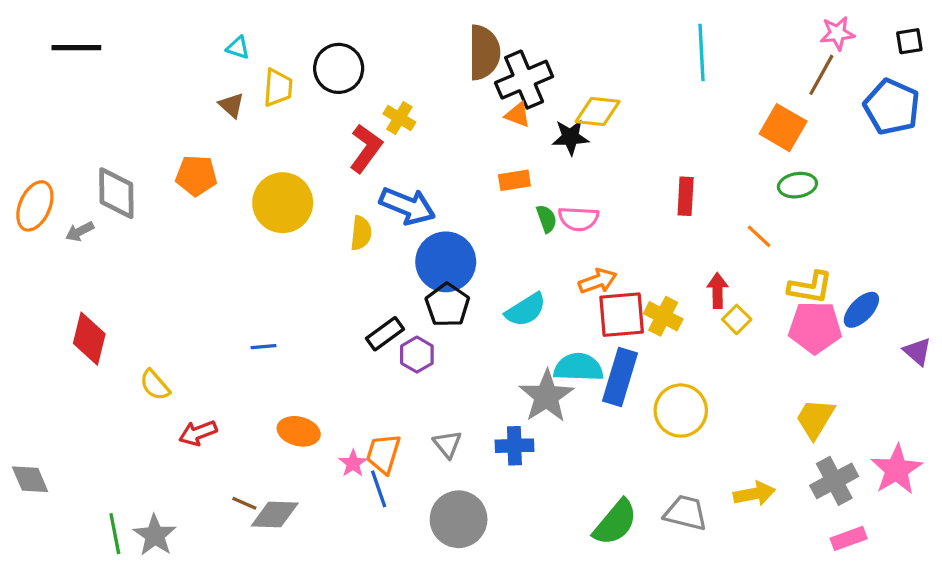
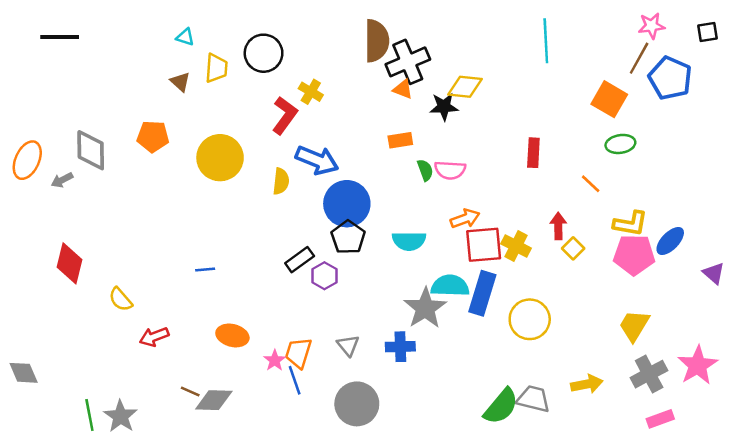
blue pentagon: (892, 107) -> (670, 78), moved
cyan semicircle: (526, 310) -> (409, 241), turned 32
green semicircle: (615, 522) -> (501, 406), moved

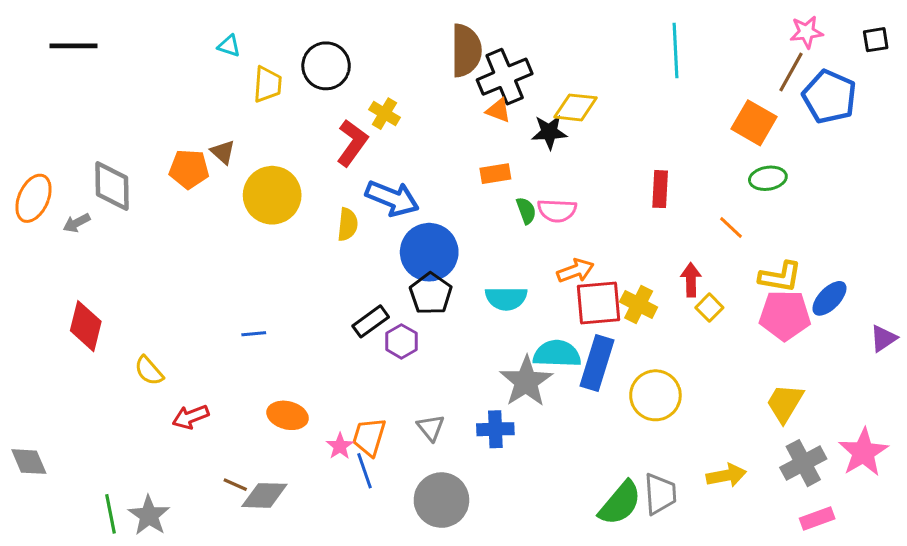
brown triangle: (180, 82) -> (223, 152), moved
purple triangle: (714, 273) -> (883, 338), turned 45
gray trapezoid: (533, 399) -> (660, 494), turned 72

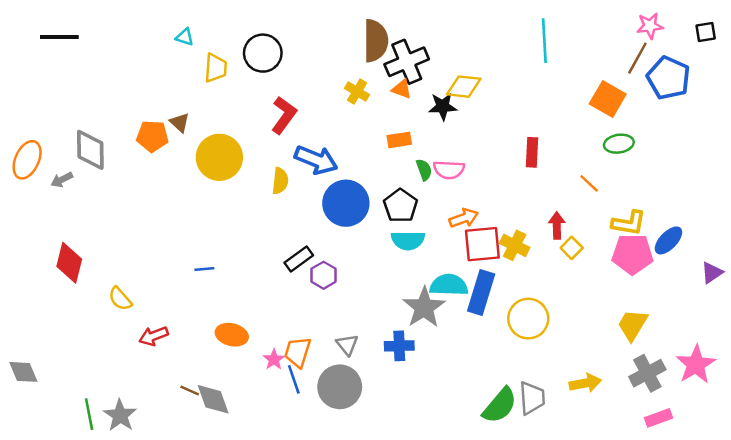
yellow cross: (385, 114) -> (357, 92), moved
black pentagon: (431, 294) -> (400, 206), moved
gray diamond: (264, 495) -> (213, 399), turned 69
gray circle: (441, 500) -> (340, 387), moved

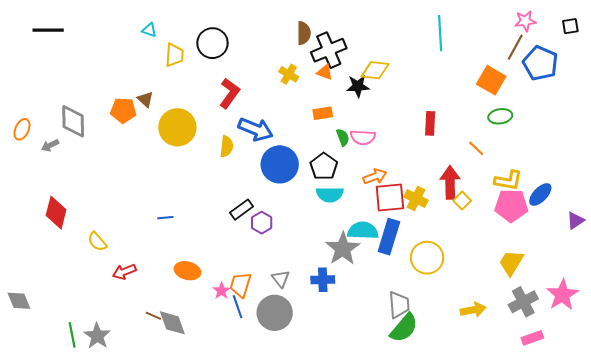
brown semicircle: (376, 41) -> (304, 33), size x0.7
orange ellipse: (27, 160) -> (22, 129), size x0.7
red arrow: (557, 226) -> (450, 182), size x1.5
gray trapezoid: (532, 398) -> (399, 305), moved

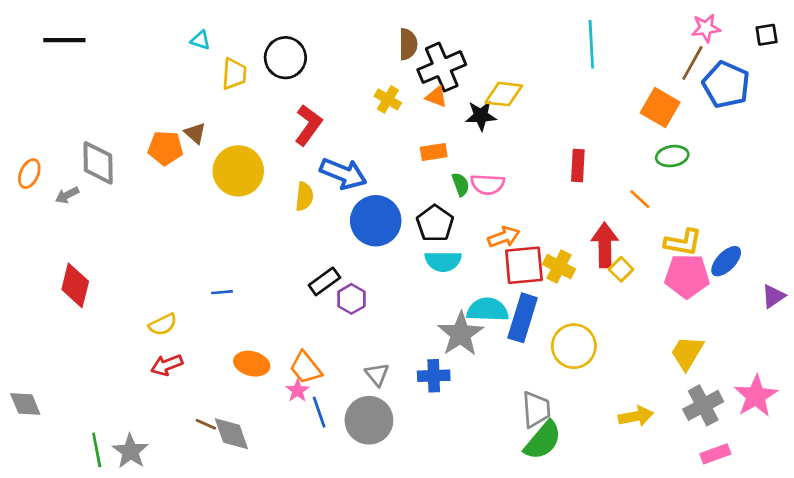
yellow semicircle: (97, 242) -> (163, 325), moved, turned -75
orange trapezoid: (241, 285) -> (306, 368), moved, turned -56

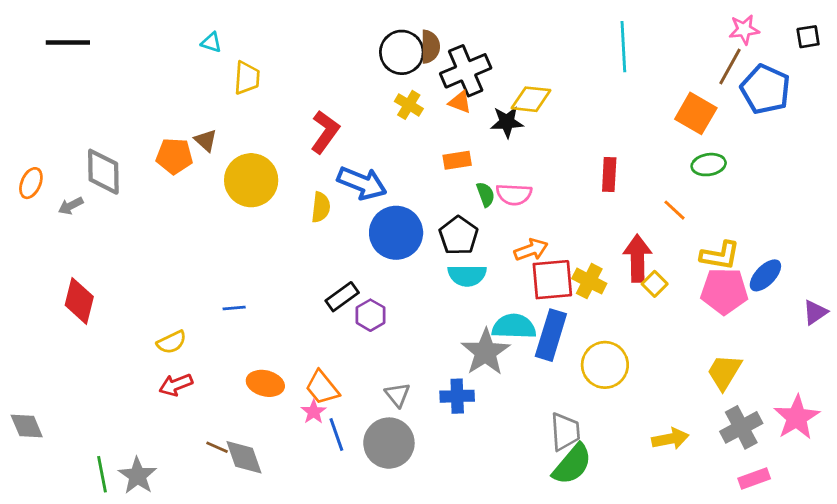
black circle: (285, 58) -> (402, 52), moved

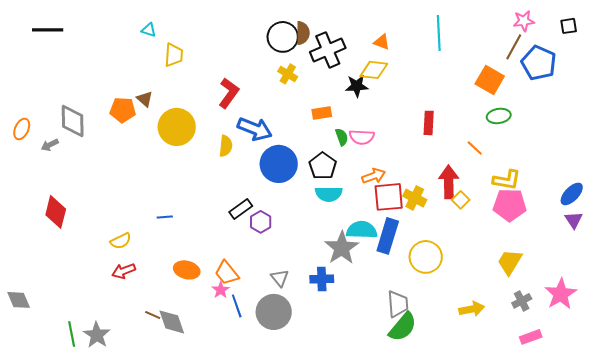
orange triangle: (460, 102) -> (382, 42), moved
blue ellipse: (765, 275) -> (572, 194), moved
purple triangle: (815, 312) -> (574, 220), turned -30
gray cross: (741, 427) -> (522, 301), size x0.7

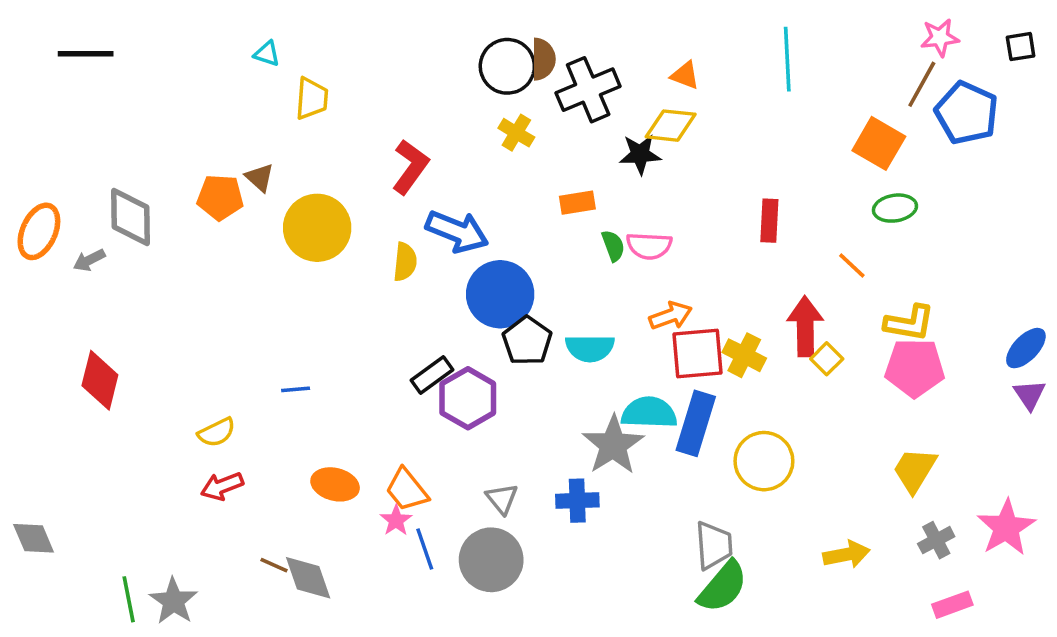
orange ellipse: (22, 129) -> (39, 231), size x1.4
black pentagon: (323, 166) -> (527, 341), moved
purple hexagon: (261, 222) -> (468, 398), size x1.5

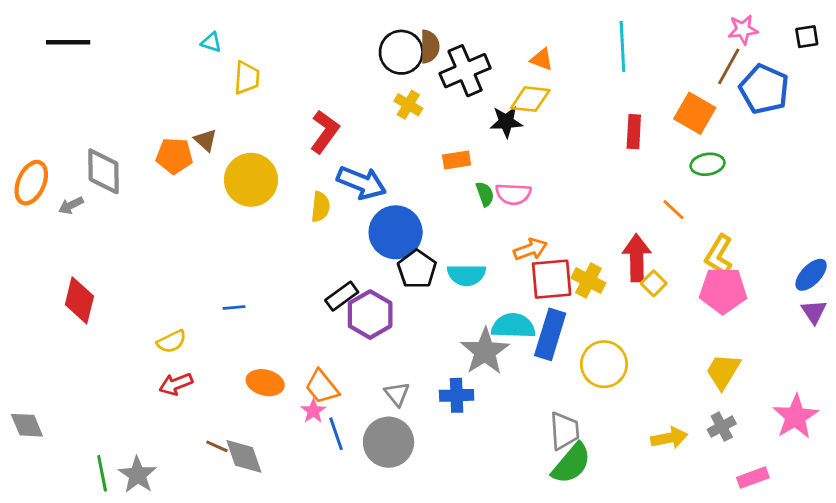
red rectangle: (769, 221) -> (634, 132), moved
yellow L-shape: (909, 323) -> (719, 255), turned 111
gray cross: (936, 540) -> (722, 427), moved

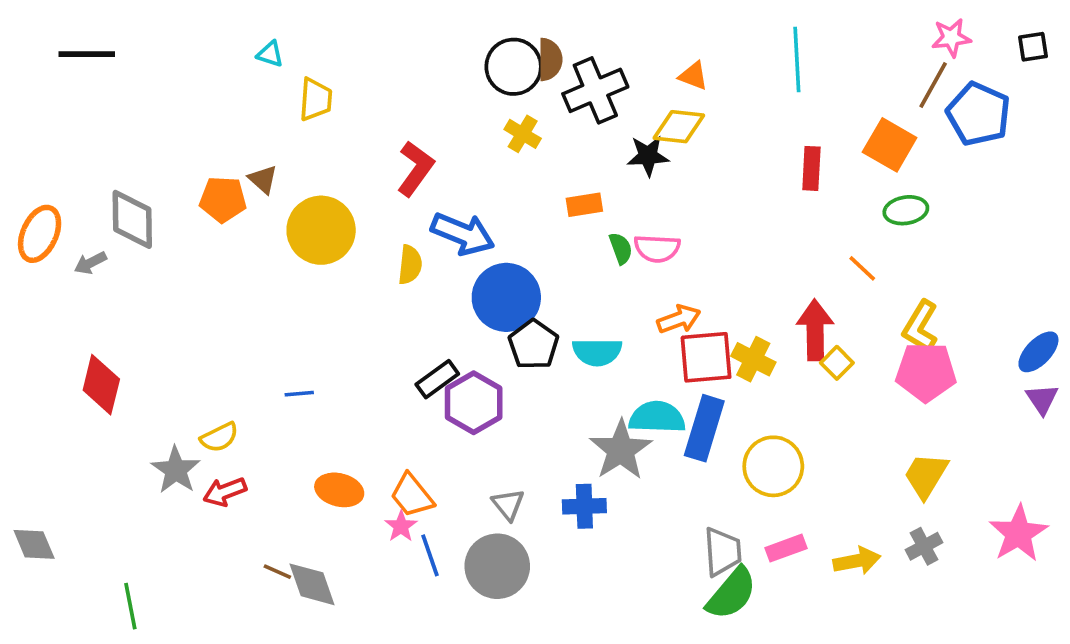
gray star: (138, 475) -> (176, 470), moved
pink rectangle: (753, 478) -> (786, 548), moved

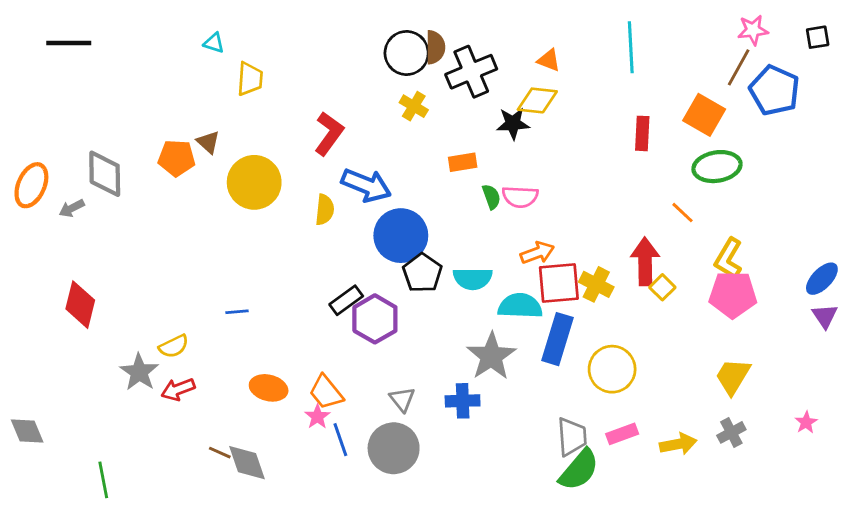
green ellipse: (906, 210) -> (717, 167), size x1.4
cyan semicircle: (657, 417) -> (520, 306), moved
pink star: (1018, 534) -> (806, 422), size x0.5

